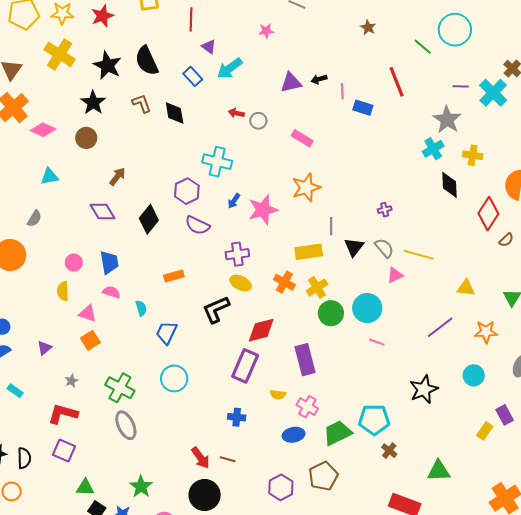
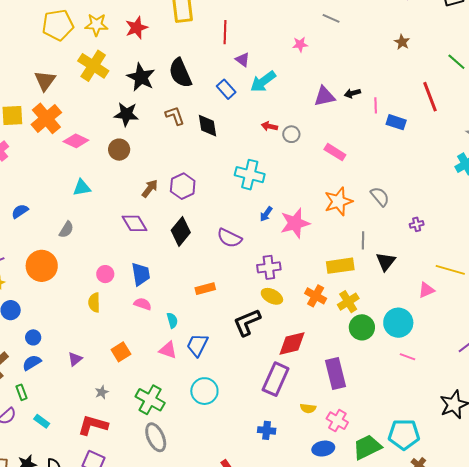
black star: (93, 103) -> (126, 114), turned -30
purple hexagon: (187, 191) -> (183, 186), moved
gray semicircle: (384, 248) -> (380, 197), moved
pink triangle: (88, 313) -> (168, 350), moved
cyan rectangle: (15, 391) -> (42, 421), moved

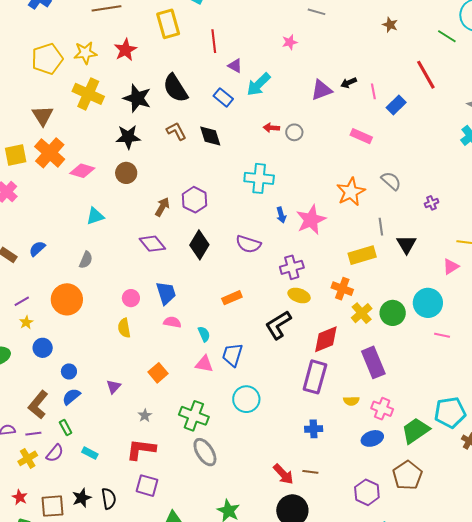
blue rectangle: (396, 122) -> (396, 105), turned -54
pink rectangle: (335, 152) -> (361, 136), moved
blue arrow: (266, 214) -> (281, 215), turned -42
yellow cross: (348, 302) -> (362, 313), moved

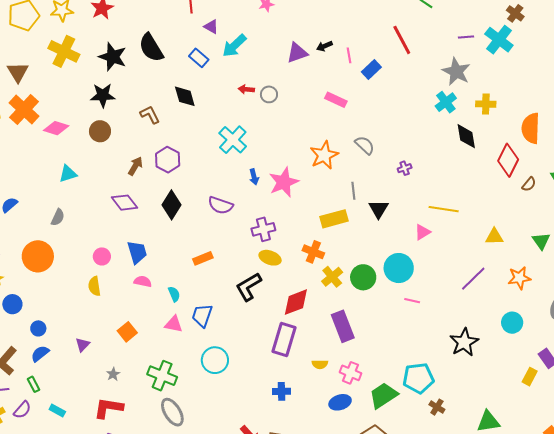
brown L-shape: (176, 131) -> (150, 115), moved
cyan cross: (259, 178) -> (233, 140), turned 36

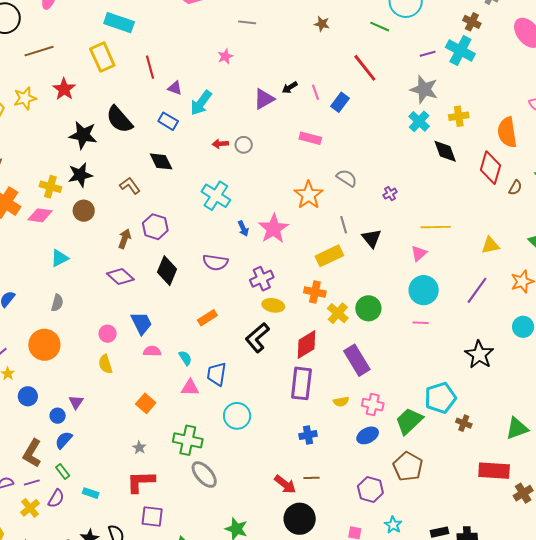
yellow cross: (64, 51) -> (50, 187), moved, size x0.7
cyan circle: (399, 268) -> (424, 290), moved
purple triangle: (83, 345) -> (76, 402), moved

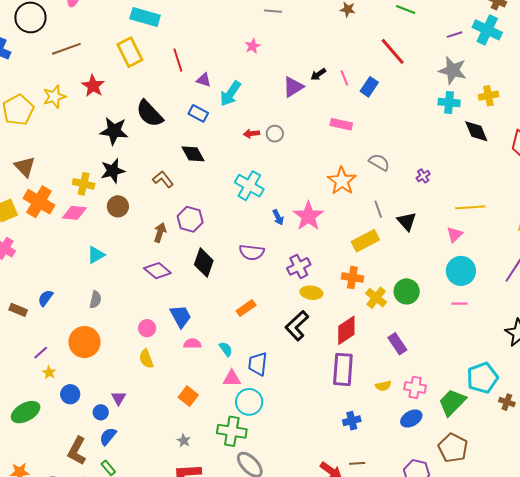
cyan cross: (419, 121) -> (449, 102), turned -35
purple rectangle: (357, 360) -> (397, 344), size x0.7
cyan circle: (237, 416) -> (249, 402), moved

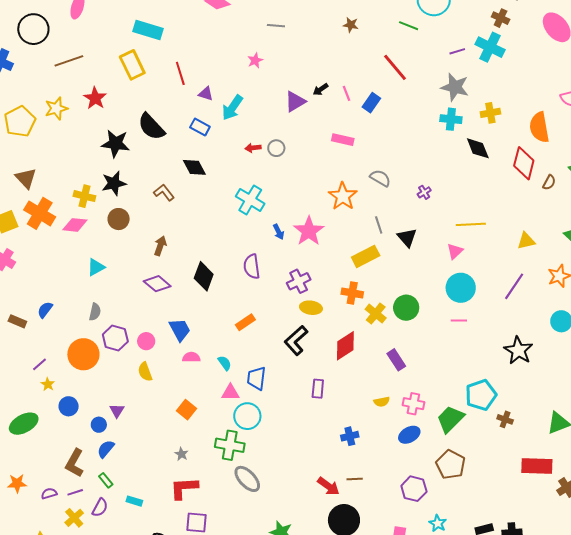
purple hexagon: (190, 219) -> (115, 338), moved
purple semicircle: (252, 252) -> (252, 267), turned 75
purple rectangle: (343, 369) -> (318, 389), moved, size x0.6

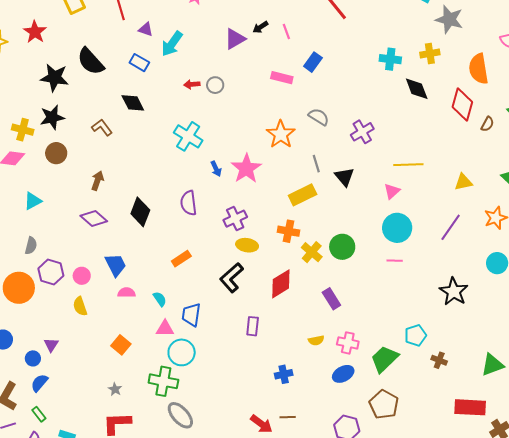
gray star: (455, 87) -> (449, 19), moved
blue rectangle: (371, 103) -> (313, 62), moved
purple cross: (424, 192) -> (362, 132), size x1.6
cyan pentagon: (481, 395) -> (415, 335), size x0.7

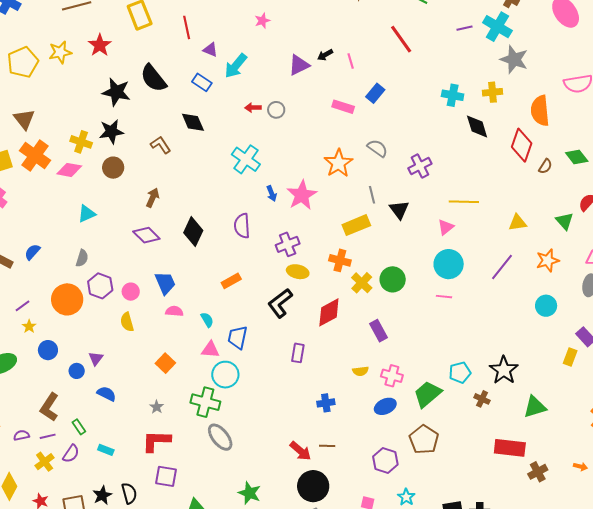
black star: (454, 292) -> (504, 370), moved
blue semicircle: (39, 383) -> (106, 394), moved, turned 72

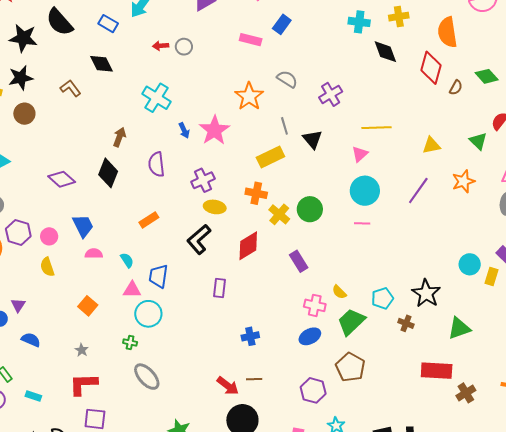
brown arrow: (153, 198) -> (119, 137), moved
cyan circle: (546, 306) -> (470, 264), moved
yellow semicircle: (360, 371) -> (339, 292), moved, turned 56
green cross: (205, 402) -> (130, 343), size x0.5

